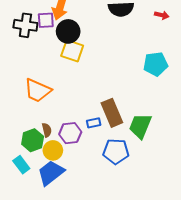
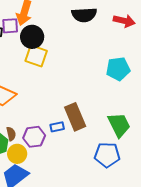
red arrow: (162, 15) -> (124, 21), size x1.5
green trapezoid: (140, 126) -> (119, 125), moved, turned 132
blue pentagon: (116, 151) -> (107, 155), moved

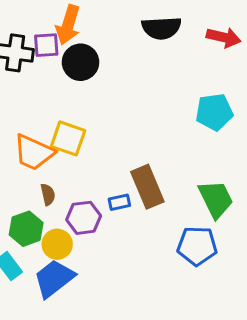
yellow square: (36, 56) -> (68, 138), moved
brown semicircle: (11, 134) -> (48, 194), moved

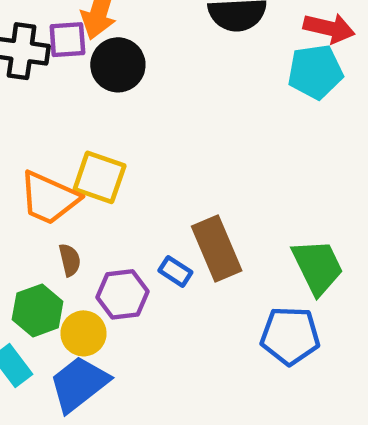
cyan pentagon: (214, 112) -> (315, 72), moved
blue rectangle: (119, 202) -> (175, 271), turned 45

